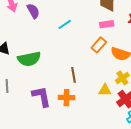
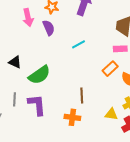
green semicircle: (29, 59) -> (39, 75), turned -30
purple L-shape: (42, 96) -> (37, 105), moved

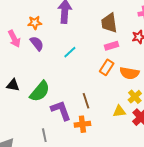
gray line: (14, 99) -> (44, 135), moved
purple L-shape: (37, 105) -> (61, 110), moved

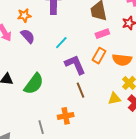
purple L-shape: (61, 110) -> (75, 65), moved
orange cross: (82, 124) -> (66, 116), moved

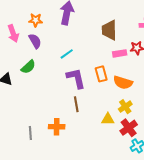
pink rectangle: (102, 34) -> (120, 53), moved
orange rectangle: (99, 56) -> (101, 74), turned -56
green semicircle: (34, 84) -> (28, 67), moved, size x0.7

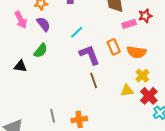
orange cross: (57, 127) -> (79, 119), moved

